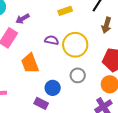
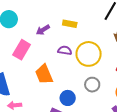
yellow rectangle: (65, 11) -> (70, 24), moved, turned 32
purple arrow: (23, 19) -> (43, 30), moved

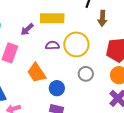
yellow rectangle: (70, 24) -> (52, 18), size x1.6
blue circle: (68, 98) -> (57, 88), moved

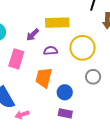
purple semicircle: (52, 45) -> (51, 51), moved
orange trapezoid: (37, 73) -> (44, 78), turned 50

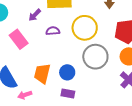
pink rectangle: (16, 59) -> (19, 39), turned -54
gray circle: (93, 77) -> (95, 57), size x1.6
orange trapezoid: (44, 78) -> (42, 74), moved

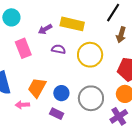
gray circle: (95, 57) -> (91, 98), moved
pink arrow: (25, 95) -> (22, 105), moved

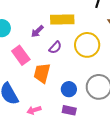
purple semicircle: (58, 49) -> (55, 47), turned 136
orange trapezoid: (37, 88) -> (42, 73), moved

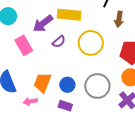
purple arrow: (37, 31) -> (43, 24), size x1.5
orange trapezoid: (42, 73) -> (42, 83), moved

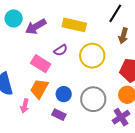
purple arrow: (43, 24) -> (36, 27), moved
pink rectangle: (24, 45) -> (41, 64), moved, turned -36
pink arrow: (30, 101) -> (25, 106), turned -72

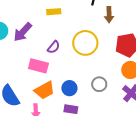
yellow rectangle: (74, 25) -> (54, 12), moved, size x0.6
orange trapezoid: (39, 89) -> (44, 90), turned -130
gray circle: (93, 99) -> (99, 84), size x0.6

